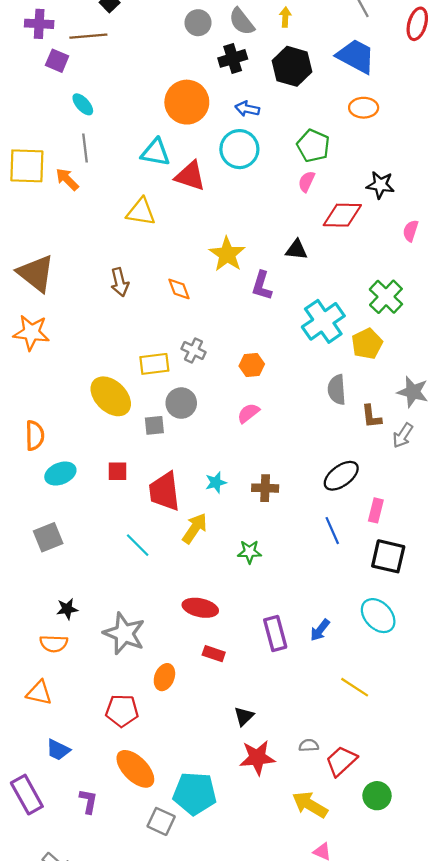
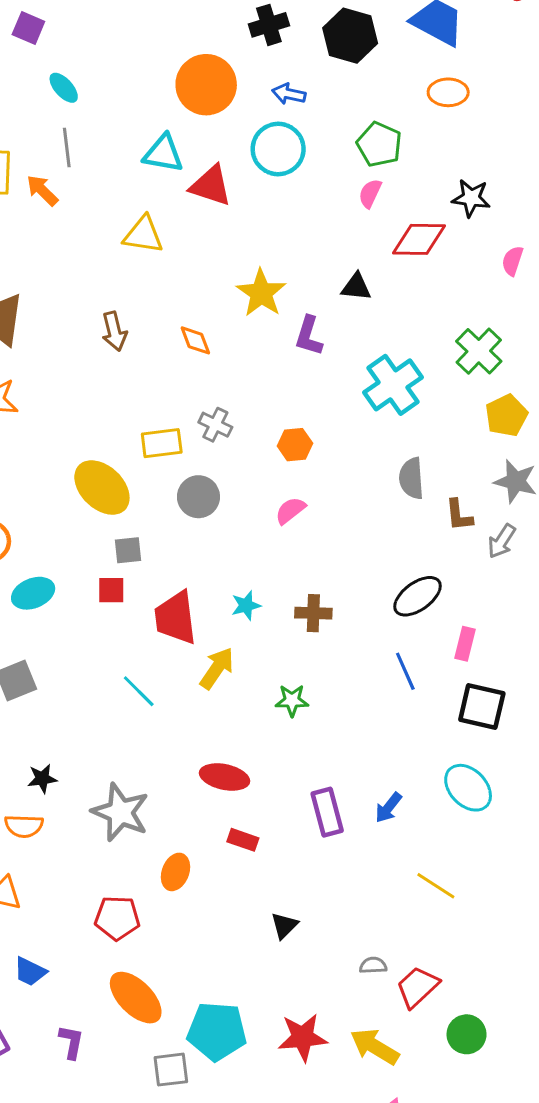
yellow pentagon: (367, 344) -> (506, 416), moved
gray square: (154, 425) -> (128, 550), moved
red star: (257, 758) -> (303, 1037), moved
gray square: (161, 821) -> (171, 1070), turned -32

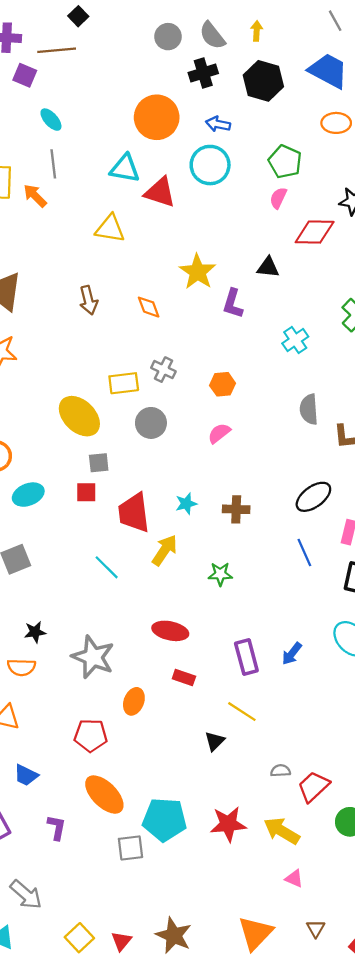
cyan cross: (393, 385) -> (295, 340), size x0.6
yellow line: (436, 886) -> (242, 712), moved

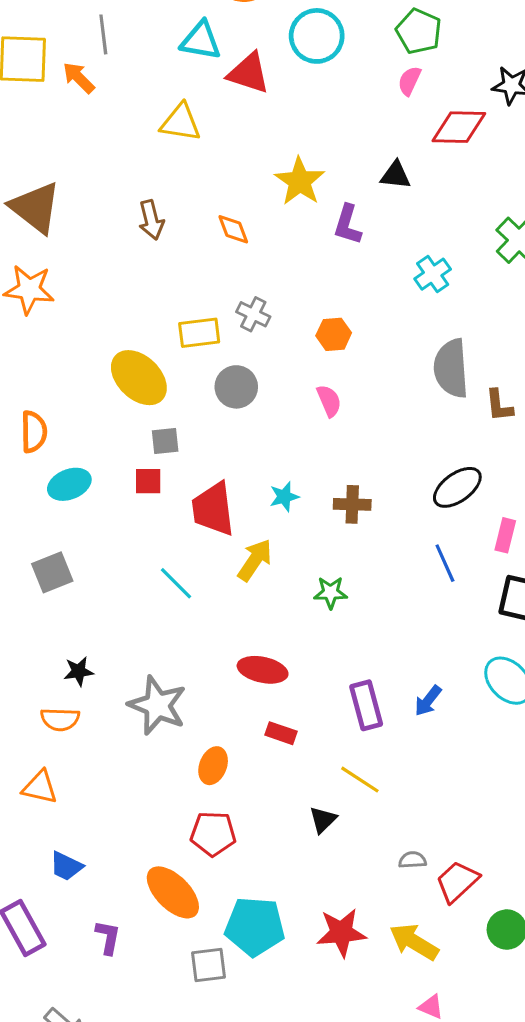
gray semicircle: (309, 409) -> (451, 368), size x1.4
pink semicircle: (219, 433) -> (329, 401), turned 105
red pentagon: (91, 735) -> (213, 834), moved

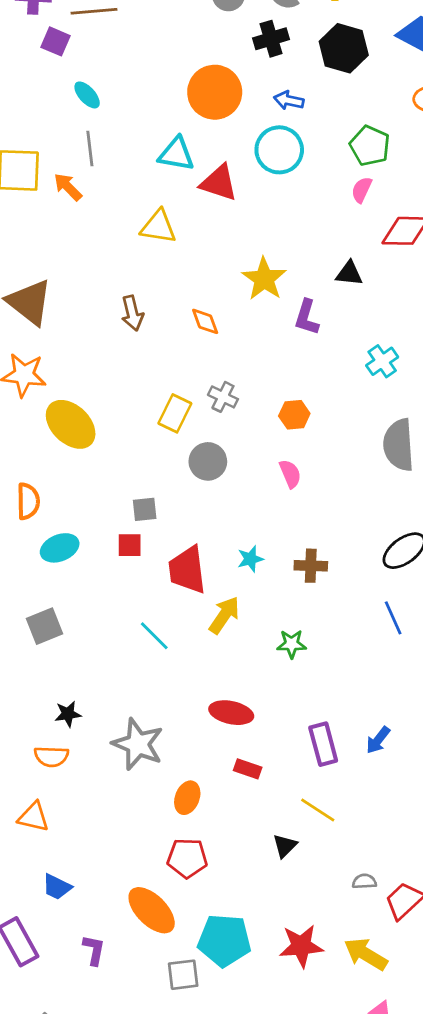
yellow rectangle: (199, 333) -> (175, 413), turned -57
yellow ellipse: (139, 378) -> (71, 424), moved

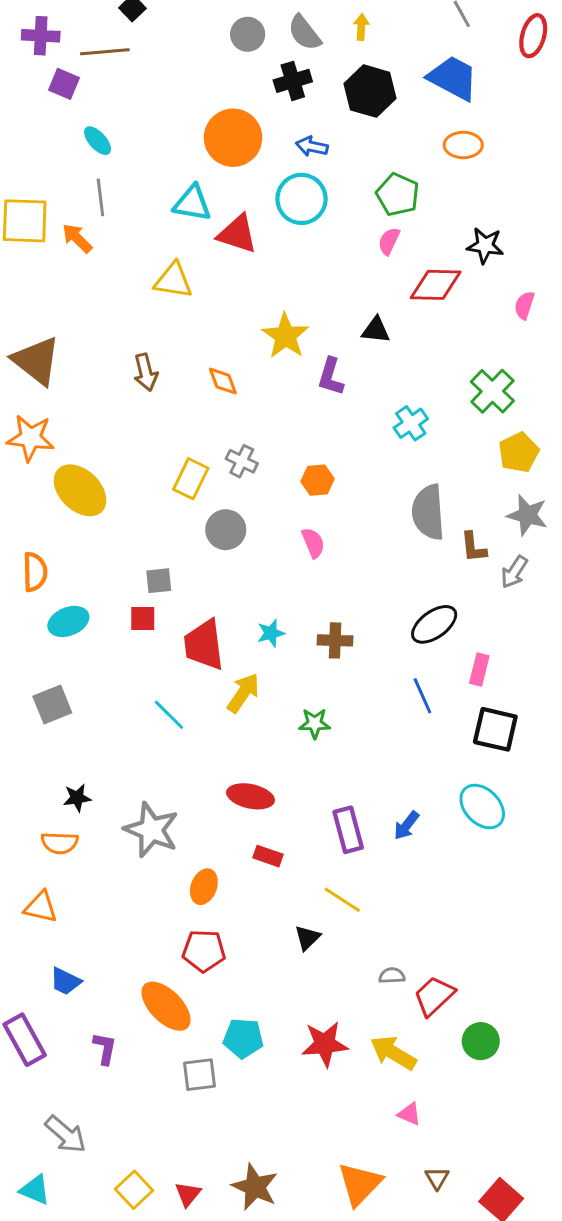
cyan pentagon: (224, 940) -> (243, 1038), size x0.7

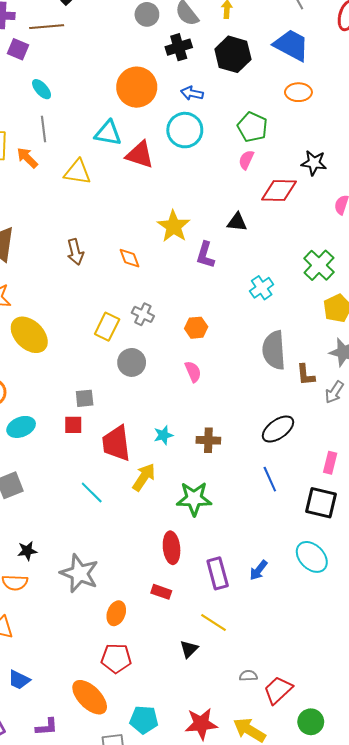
yellow triangle: (173, 281) -> (77, 172), moved
pink rectangle: (479, 670) -> (330, 463), moved
green star: (315, 723) -> (194, 499), size x1.6
red ellipse: (251, 796) -> (172, 548), moved, turned 72
purple L-shape: (105, 1048) -> (47, 727), turned 75

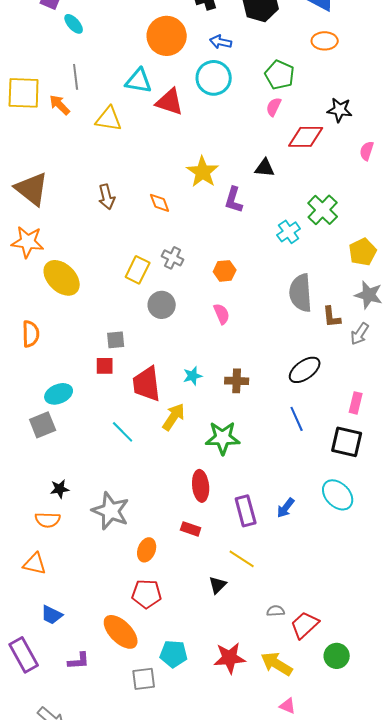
cyan ellipse: (42, 89) -> (74, 24), moved
green cross: (319, 265) -> (323, 210), moved
cyan ellipse: (21, 427) -> (59, 394), moved

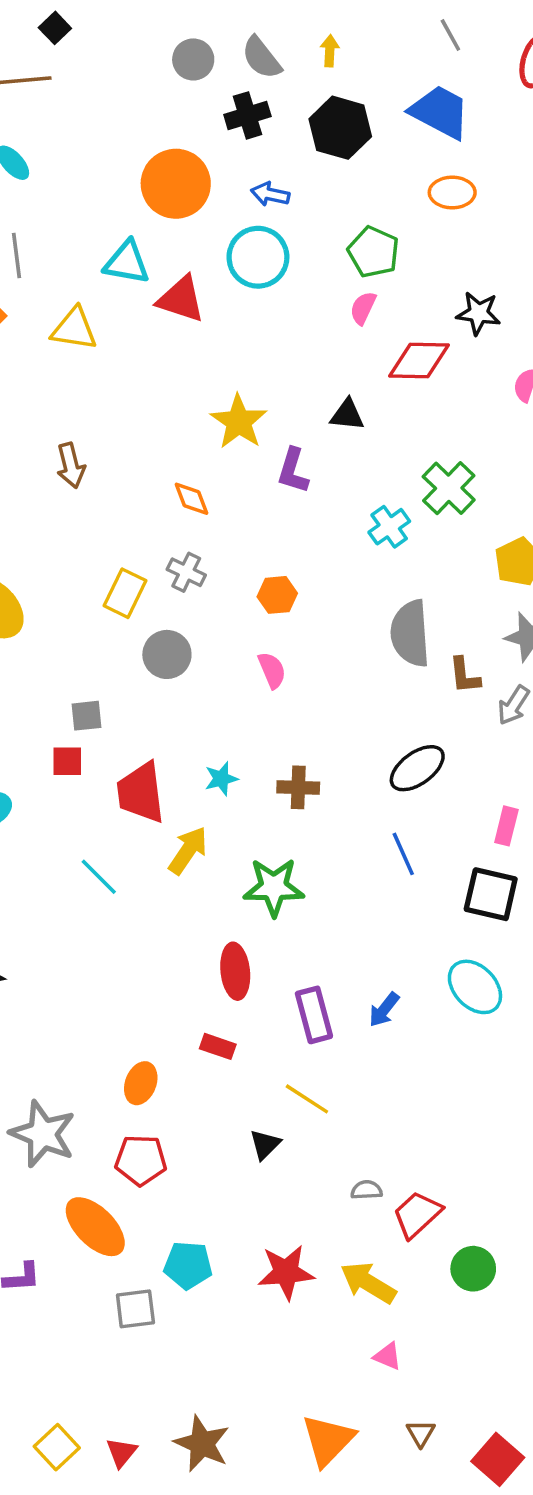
orange diamond: (160, 203) -> (191, 499), moved
gray star: (111, 511) -> (43, 1134), moved

